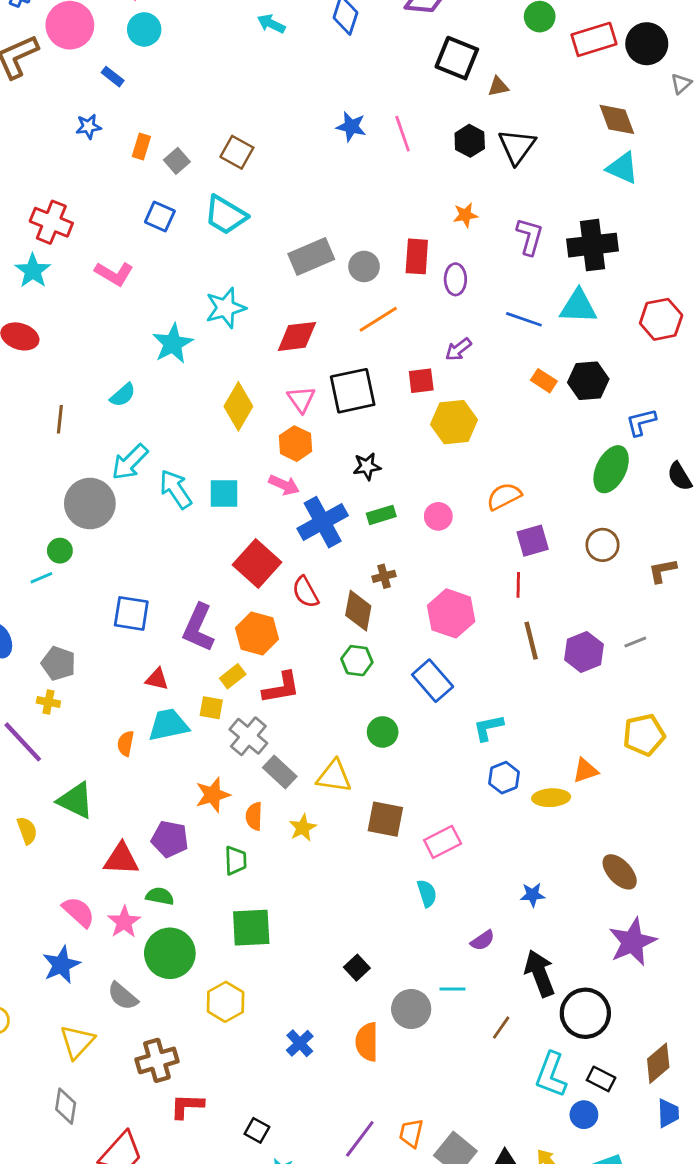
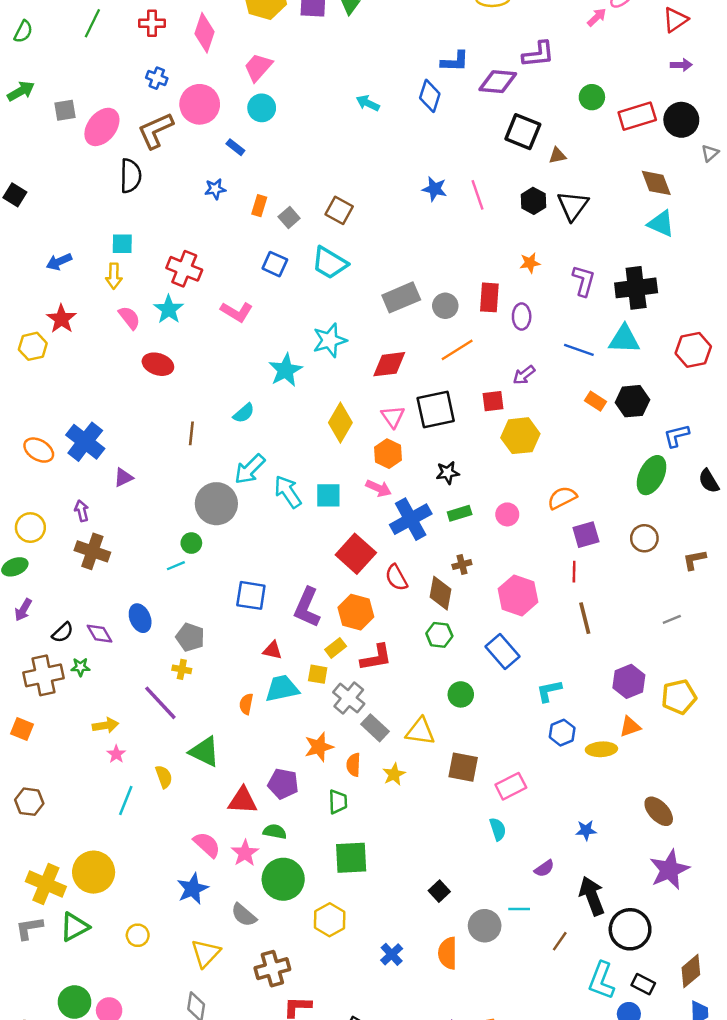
purple hexagon: (584, 652) -> (629, 681), moved

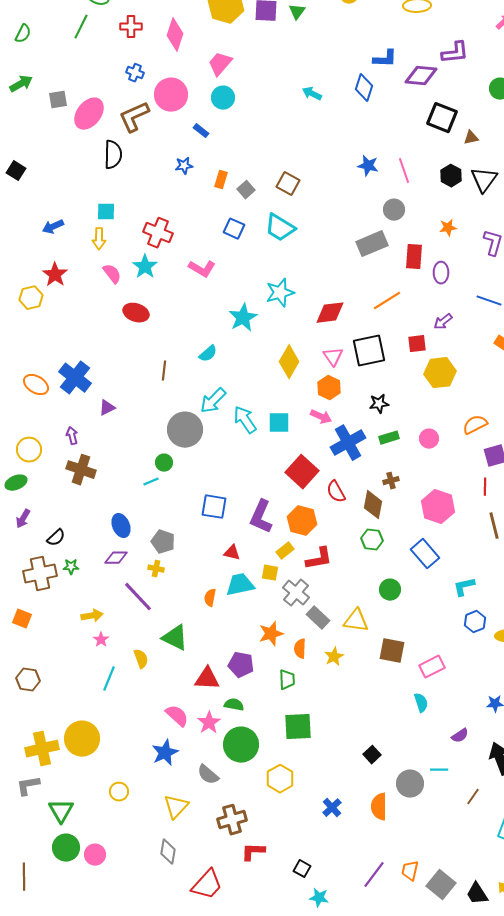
gray rectangle: (401, 297) -> (372, 244), moved
gray circle: (445, 306) -> (394, 210), moved
purple diamond: (100, 634) -> (116, 558), moved, turned -60
yellow cross: (46, 884) -> (42, 749), turned -36
green triangle: (74, 927) -> (61, 811), moved, turned -32

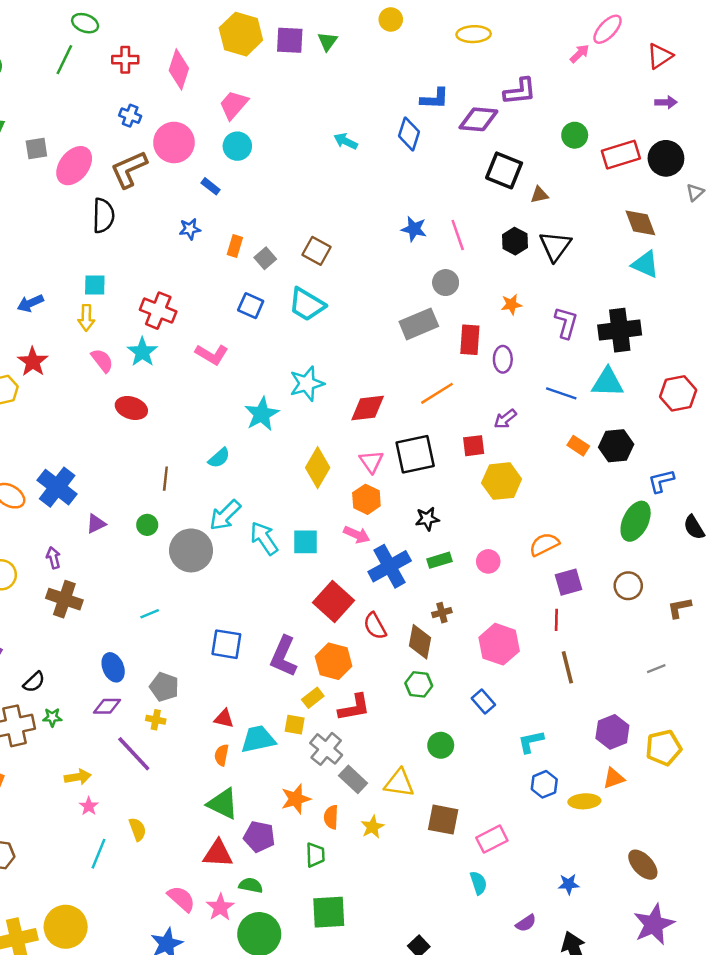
green circle: (164, 463) -> (147, 525), moved
red triangle: (232, 553) -> (224, 719), moved
blue rectangle: (425, 554) -> (483, 701), size x0.7
green triangle: (175, 638) -> (223, 804), moved

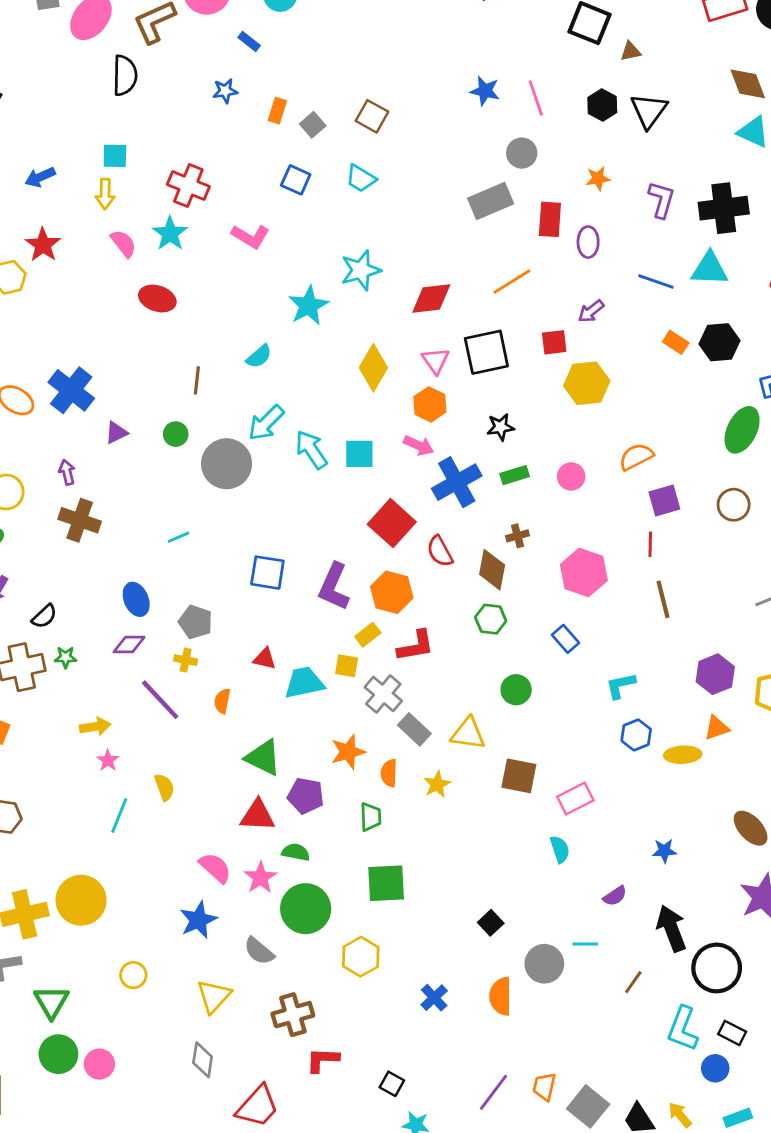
cyan trapezoid: (307, 304) -> (361, 178), size x0.7
orange semicircle: (221, 755) -> (222, 701), moved

